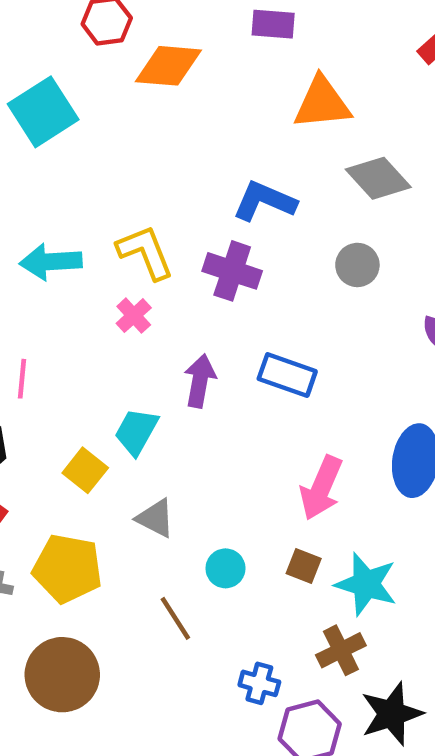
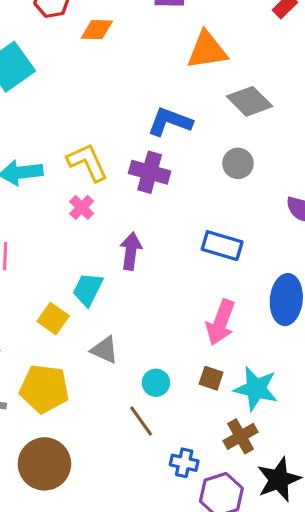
orange diamond: (168, 66) -> (97, 30), size x0.7
blue rectangle: (287, 375) -> (222, 246), moved
brown line: (175, 618) -> (141, 421), moved

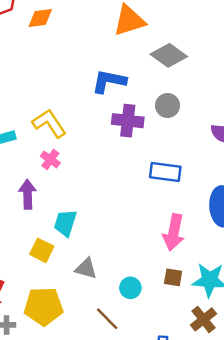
purple cross: (150, 172) -> (128, 121), moved
purple arrow: (131, 251) -> (27, 194), moved
brown line: (141, 421) -> (107, 319), moved

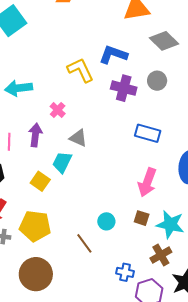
yellow L-shape: (49, 123) -> (80, 70), moved
gray triangle: (86, 268) -> (78, 138), moved

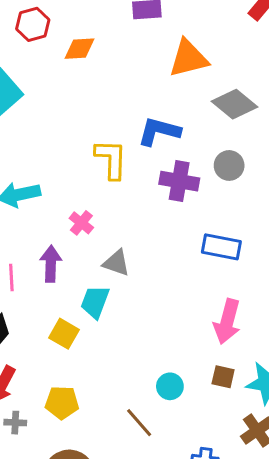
yellow L-shape: (80, 70) -> (111, 159), turned 32
yellow pentagon: (35, 226) -> (62, 403), size x0.7

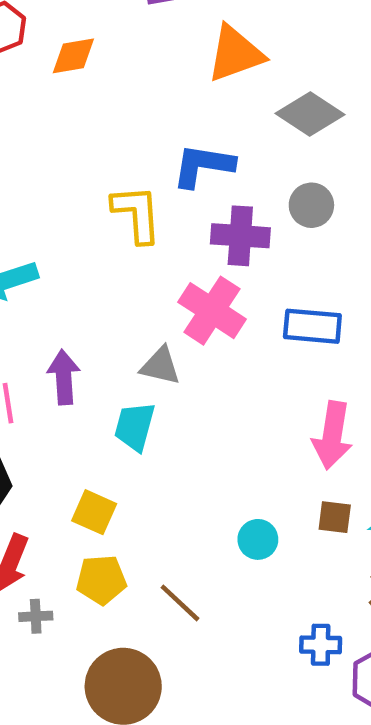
pink cross: (81, 223) -> (212, 311), moved, size x1.8
yellow square: (64, 334) -> (94, 512), moved
brown line: (139, 423) -> (180, 603), moved

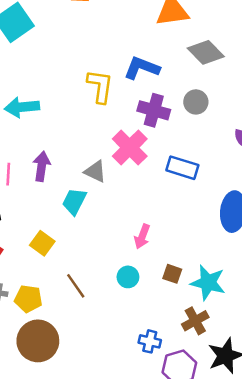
pink arrow: (332, 435) -> (142, 236), moved, size x0.7
yellow pentagon: (101, 580) -> (28, 299), moved
brown line: (180, 603) -> (76, 286), moved

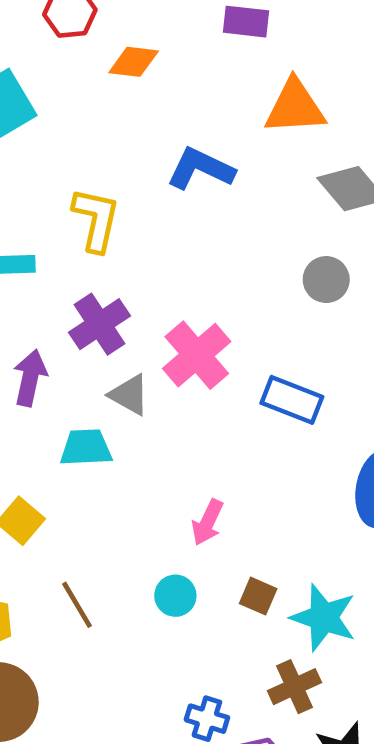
blue L-shape: (142, 68) -> (201, 169), moved
yellow L-shape: (100, 86) -> (96, 220), moved
purple cross: (154, 110) -> (100, 324), moved, turned 36
cyan trapezoid: (74, 201) -> (86, 448), turned 56

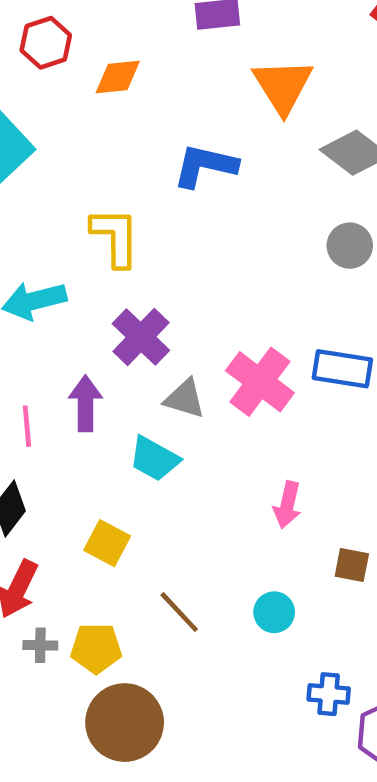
orange triangle: (295, 107) -> (283, 86), turned -46
pink cross: (197, 355) -> (260, 382), moved
cyan trapezoid: (86, 448) -> (154, 459), turned -136
cyan circle: (175, 596) -> (274, 612), moved

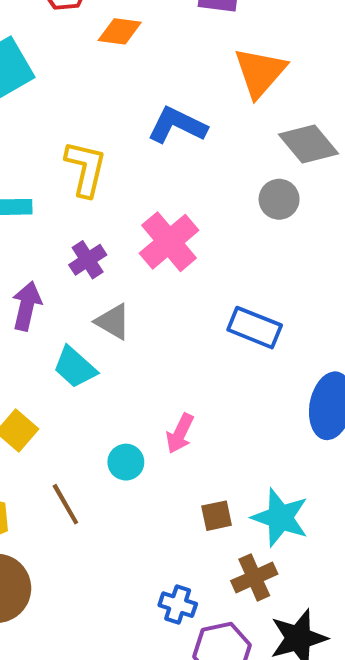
gray circle: (350, 246) -> (279, 199), moved
purple cross: (141, 337) -> (88, 260), size x0.7
pink cross: (260, 382) -> (169, 242), moved
brown square: (352, 565) -> (217, 516), moved, turned -36
cyan circle: (274, 612) -> (126, 462), moved

